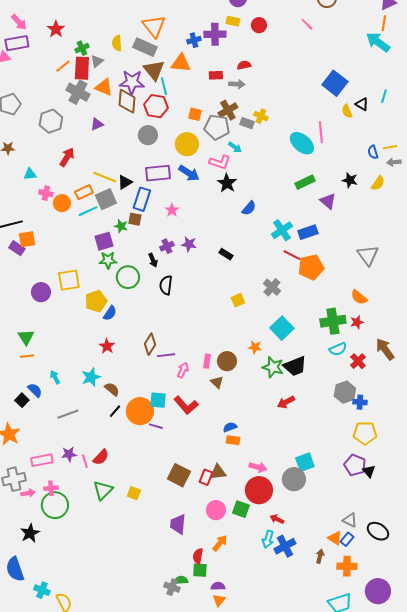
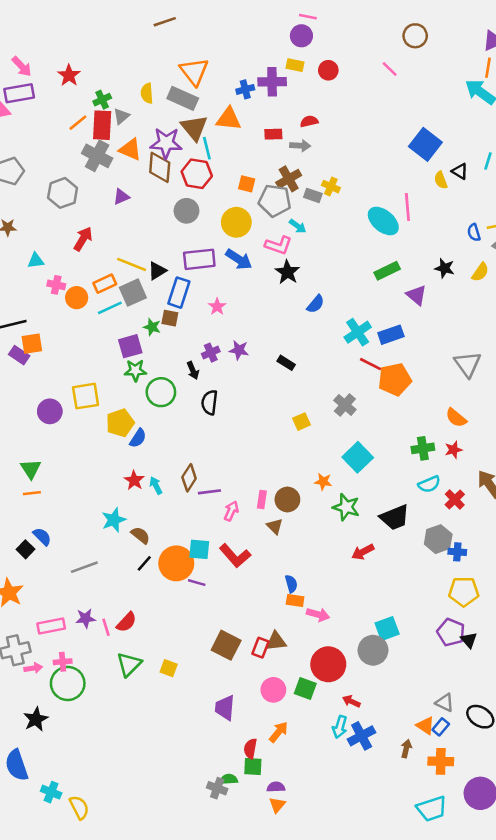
green cross: (333, 321) -> (423, 448), size x0.7
black trapezoid: (295, 366) -> (395, 517), moved
cyan arrow: (55, 377) -> (156, 485), moved
blue semicircle: (230, 427) -> (291, 584), turned 96
pink arrow: (258, 467) -> (318, 614), moved

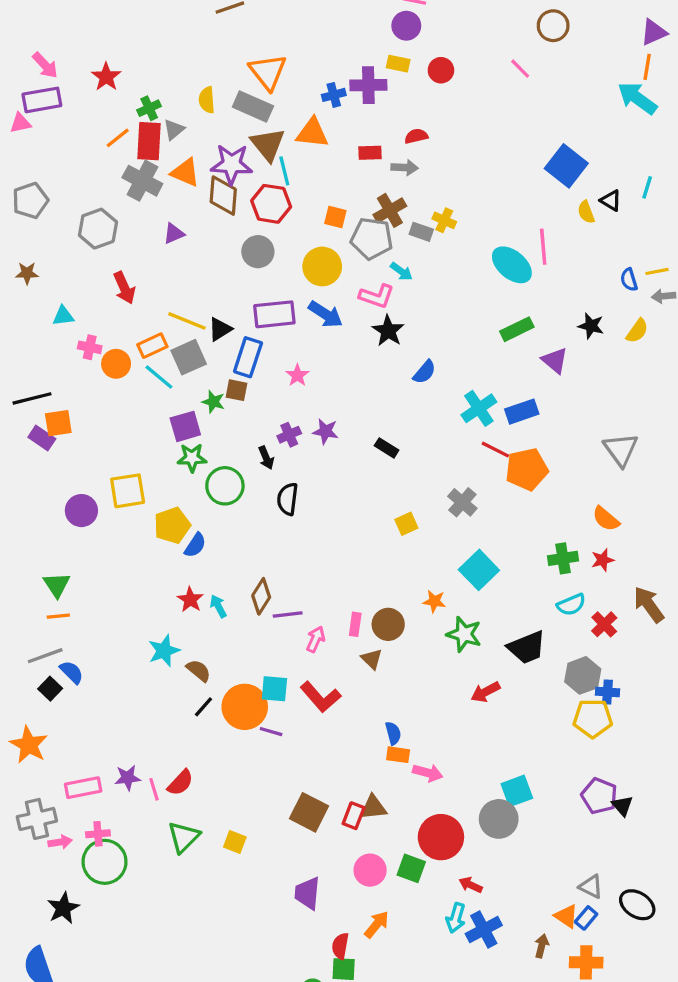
red arrow: (83, 239) -> (124, 288), turned 125
cyan line: (110, 308) -> (159, 377), turned 65
gray line: (84, 567) -> (45, 656), moved
yellow pentagon: (464, 591) -> (593, 718), moved

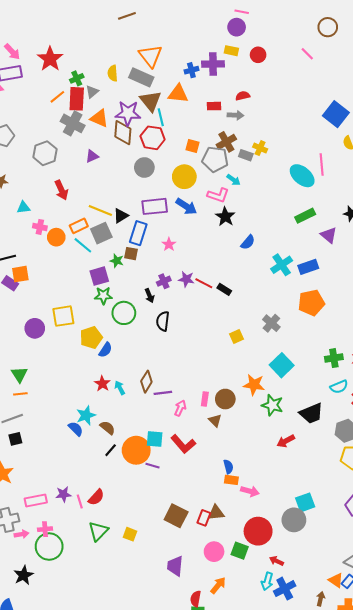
red star: (106, 77) -> (50, 59), size x1.4
red line: (495, 450) -> (204, 283), moved
orange star: (434, 601) -> (254, 385), size x1.5
blue semicircle: (72, 672) -> (76, 429), moved
black square: (50, 689) -> (15, 439), turned 32

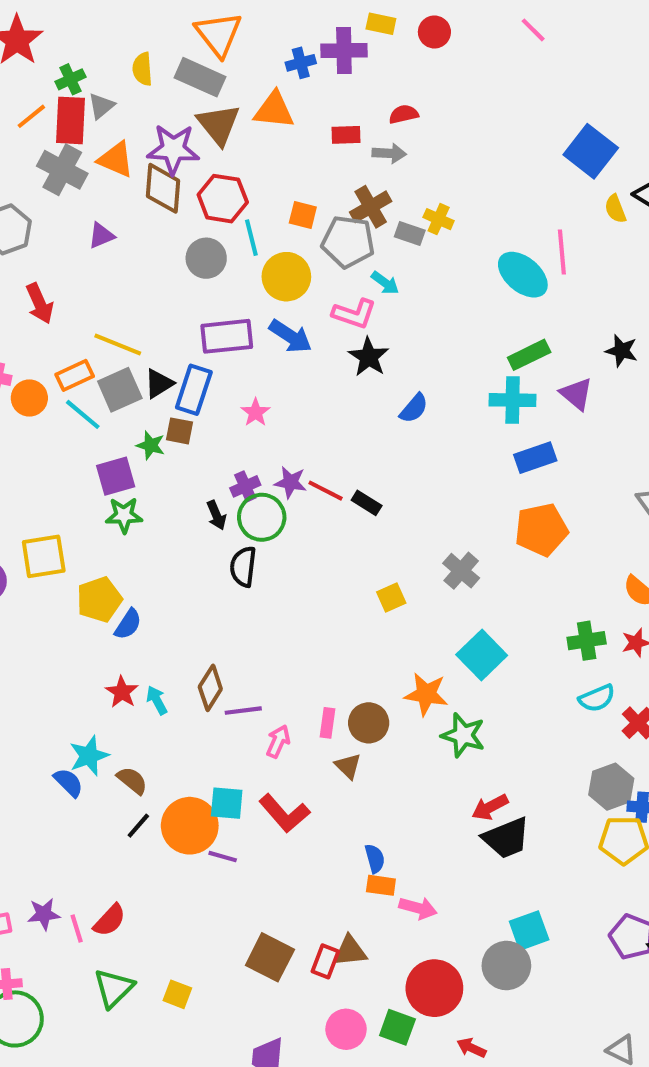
cyan line: (161, 117) -> (251, 238), moved
black triangle: (121, 216) -> (159, 384), moved
cyan cross: (282, 265) -> (513, 400), moved, turned 35
green circle: (124, 313) -> (262, 517), moved
black trapezoid: (311, 413) -> (506, 838), moved

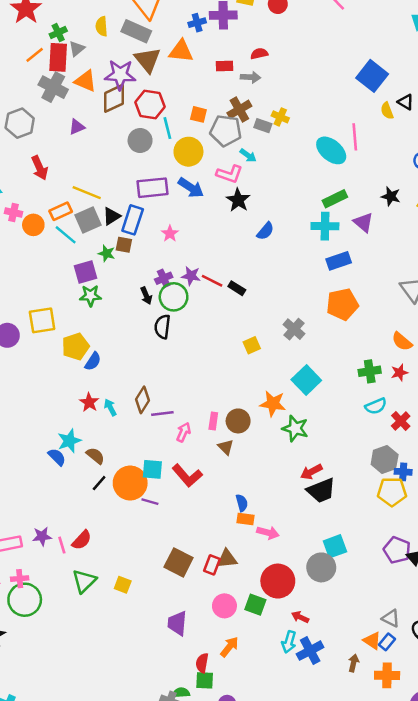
brown diamond: (163, 188) -> (114, 98), turned 60

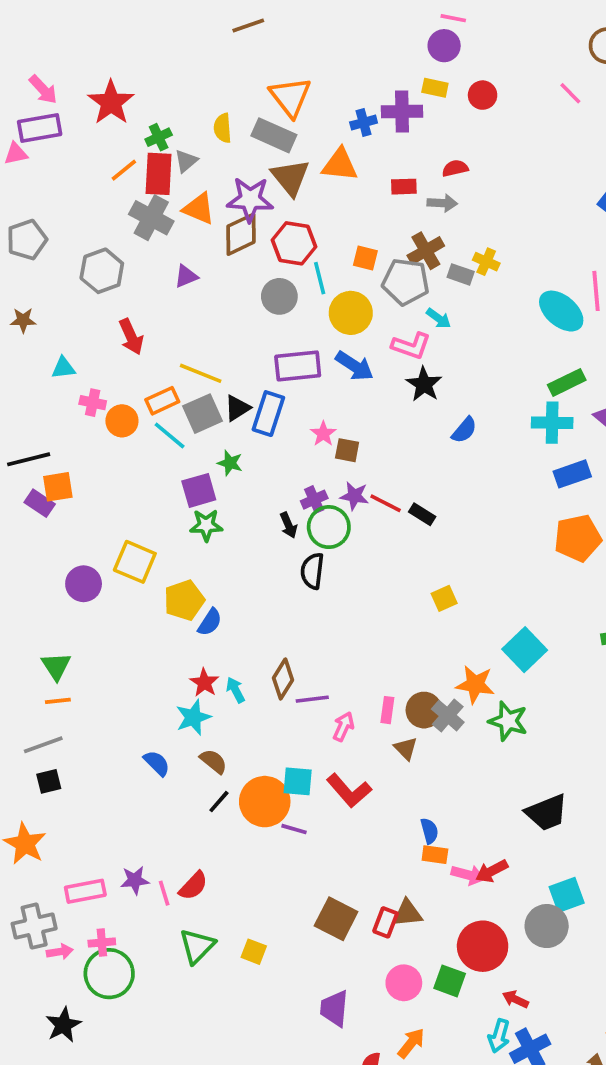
brown square: (124, 245) -> (347, 450), moved
yellow square: (42, 320) -> (135, 562), turned 32
gray cross: (294, 329) -> (448, 716), moved
cyan star: (69, 441) -> (193, 717), moved
red arrow: (311, 472) -> (492, 871), moved

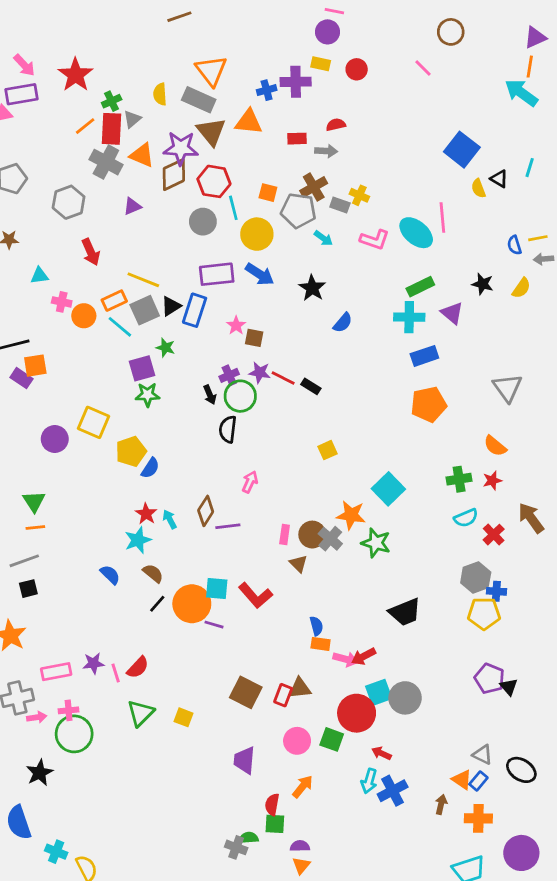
pink L-shape: (411, 346) -> (375, 240), moved
pink arrow: (343, 727) -> (250, 482), moved
cyan square: (567, 895) -> (379, 692), moved

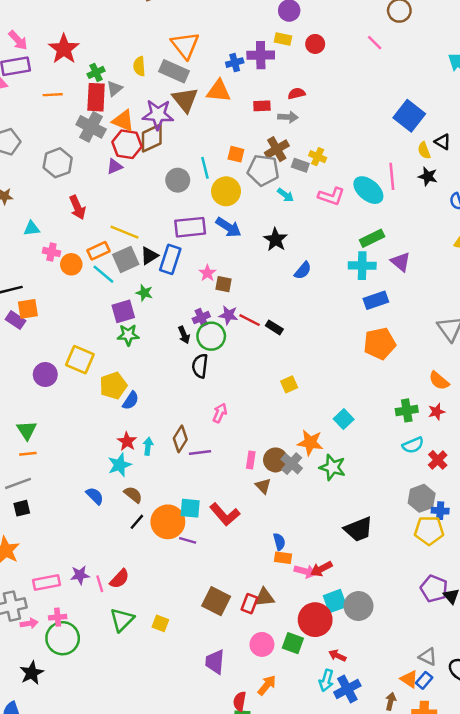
orange line: (85, 126) -> (53, 95), moved, turned 36
red hexagon: (214, 181) -> (127, 144), moved
black star: (483, 284) -> (428, 176), moved
cyan square: (388, 489) -> (344, 419), size x0.7
cyan arrow: (170, 519) -> (148, 446), turned 35

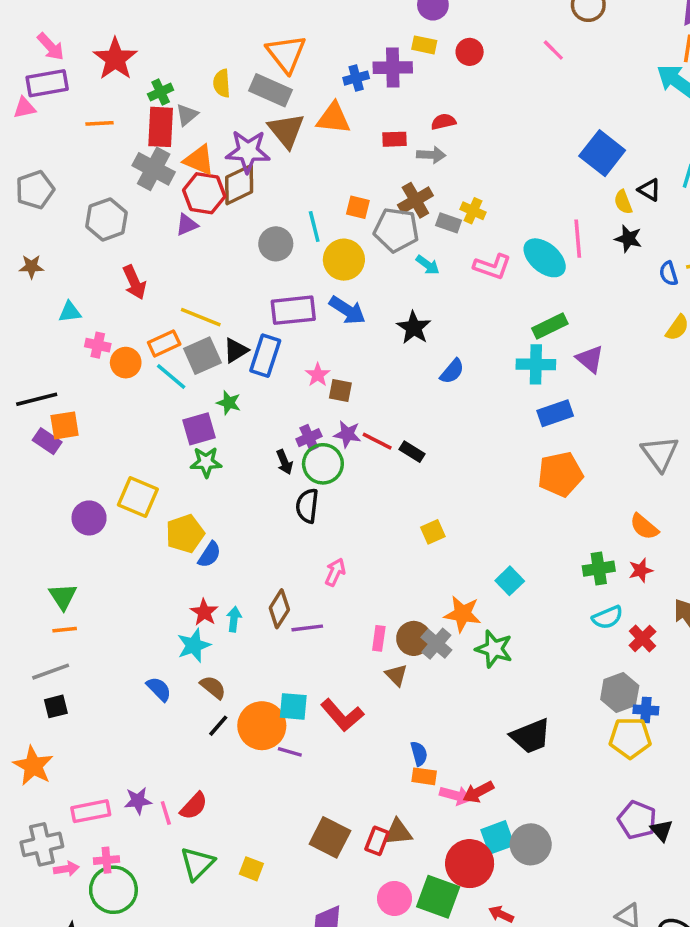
green square: (293, 643) -> (438, 897), size x1.4

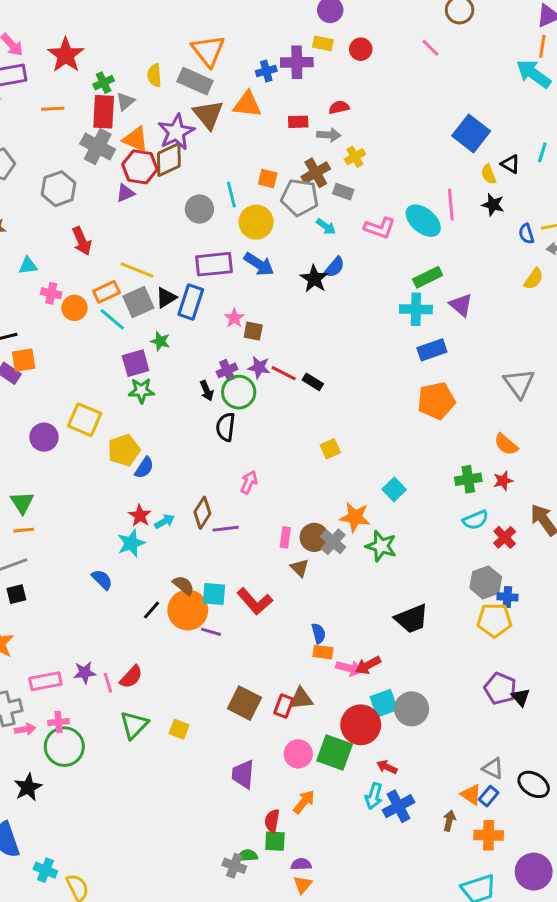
purple star: (248, 151) -> (176, 132), turned -30
yellow cross: (473, 211) -> (355, 157), moved, turned 36
blue semicircle: (452, 371) -> (335, 267), moved
cyan arrow: (234, 619) -> (165, 521), turned 54
brown semicircle: (213, 687) -> (183, 585), moved

